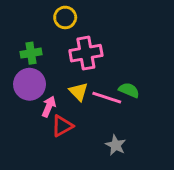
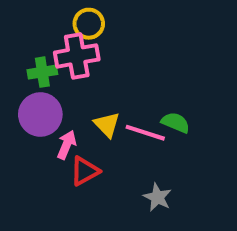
pink cross: (86, 53) -> (77, 56), moved

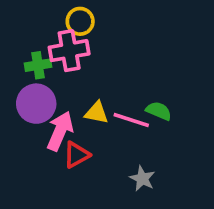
yellow triangle: (107, 125) -> (97, 113), turned -35
pink arrow: (67, 145) -> (60, 131), size x1.5

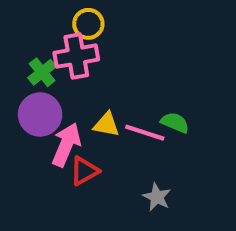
green cross: (38, 65) -> (42, 72), turned -30

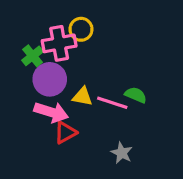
yellow circle: (88, 24) -> (81, 29), moved
purple circle: (40, 114) -> (50, 79), moved
pink arrow: (66, 145) -> (51, 112), turned 84

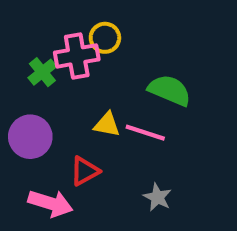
purple circle: (50, 79) -> (30, 137), moved
green semicircle: (136, 95) -> (170, 90), moved, size x1.5
pink arrow: (51, 112) -> (50, 203), moved

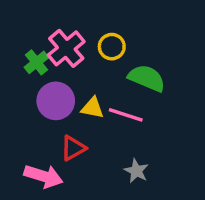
yellow circle: (105, 38) -> (112, 47), moved
pink cross: (77, 56) -> (66, 48), turned -30
purple circle: (30, 137) -> (56, 101), moved

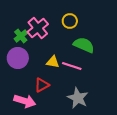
yellow circle: (112, 47) -> (70, 21), moved
purple circle: (56, 101) -> (18, 58), moved
gray star: (136, 171) -> (78, 98), size x1.5

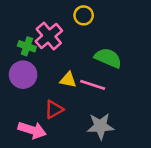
yellow circle: (70, 21) -> (84, 15), moved
green cross: (21, 36) -> (27, 46), turned -32
gray star: (78, 98) -> (100, 126), turned -30

